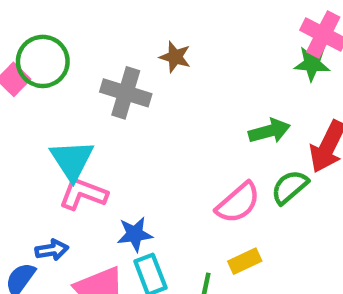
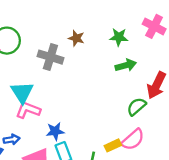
green star: (312, 64) -> (119, 37), moved
green arrow: (269, 131) -> (126, 65), moved
pink semicircle: (238, 203) -> (133, 140), moved

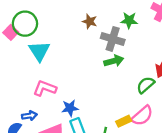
gray cross: (50, 57) -> (113, 39), moved
green arrow: (126, 65) -> (114, 61), moved
cyan triangle: (22, 92) -> (39, 51), moved

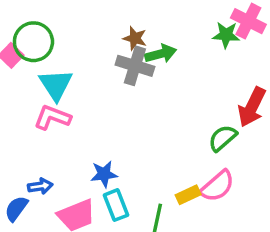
green star: (129, 20) -> (226, 35), moved
gray cross: (113, 39) -> (135, 66), moved
green arrow: (114, 61) -> (161, 54), moved
pink L-shape: (45, 88) -> (52, 117), moved

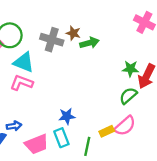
green star: (226, 35) -> (130, 69), moved
gray cross: (135, 66) -> (52, 40), moved
cyan triangle: (56, 85) -> (24, 62), turned -35
blue star: (104, 174) -> (67, 116), moved

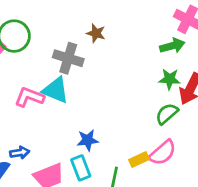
gray cross: (52, 40) -> (68, 58), moved
green arrow: (89, 43) -> (172, 46), moved
cyan triangle: (24, 62) -> (56, 90), moved

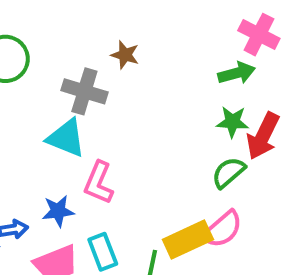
pink L-shape: (29, 97) -> (99, 183), moved, turned -88
blue star: (88, 140) -> (58, 211), moved
yellow rectangle: (139, 160) -> (188, 239), size x1.6

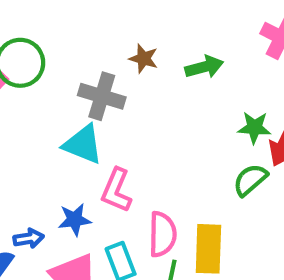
green arrow: (237, 73) -> (204, 67), moved
pink semicircle: (222, 229) -> (162, 234), moved, turned -48
yellow rectangle: (188, 239) -> (208, 249), turned -63

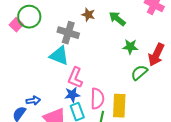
green arrow: (204, 67) -> (117, 19), turned -126
green star: (254, 128) -> (130, 47), moved
blue star: (75, 220) -> (72, 95), moved

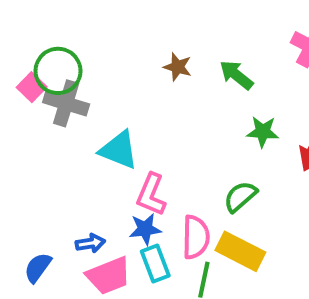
gray cross: (68, 33) -> (66, 103), moved
green semicircle: (139, 73) -> (240, 197), moved
blue arrow: (33, 101) -> (90, 243), moved
yellow rectangle: (119, 106) -> (240, 251), turned -65

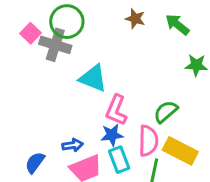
green circle: (58, 71) -> (67, 22), moved
green semicircle: (240, 197) -> (166, 112), moved

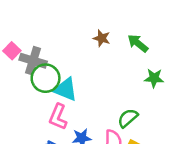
green circle: (67, 22) -> (46, 78), moved
pink L-shape: (116, 110) -> (58, 117), moved

